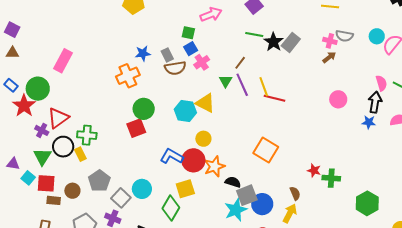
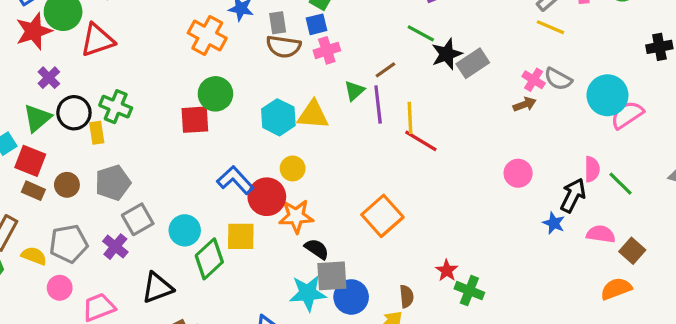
cyan circle: (377, 36) -> (607, 95), size x1.6
orange cross: (128, 76) -> (207, 36), turned 35
yellow triangle: (205, 103) -> (313, 115), turned -40
red triangle: (58, 118) -> (97, 40), moved
cyan circle: (142, 189) -> (185, 230), moved

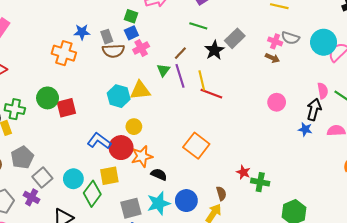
black star: (447, 54) -> (214, 50), moved
green circle: (215, 94) -> (48, 98), moved
brown arrow: (525, 104) -> (272, 58), turned 56
gray square: (332, 276) -> (131, 208), moved

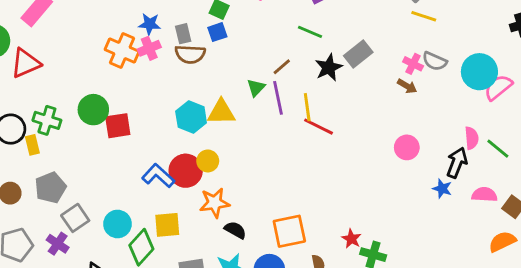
pink cross: (141, 48) -> (149, 48), moved
orange square: (196, 146) -> (289, 231), moved, turned 35
red circle: (121, 148) -> (186, 171), moved

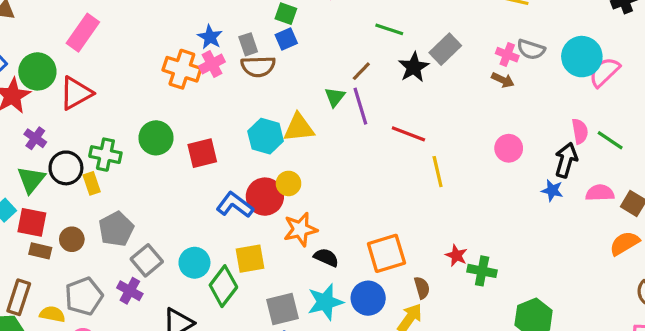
blue star: (150, 24) -> (210, 37), turned 30
yellow line: (307, 107) -> (438, 172), moved
red square: (118, 126) -> (202, 153), moved

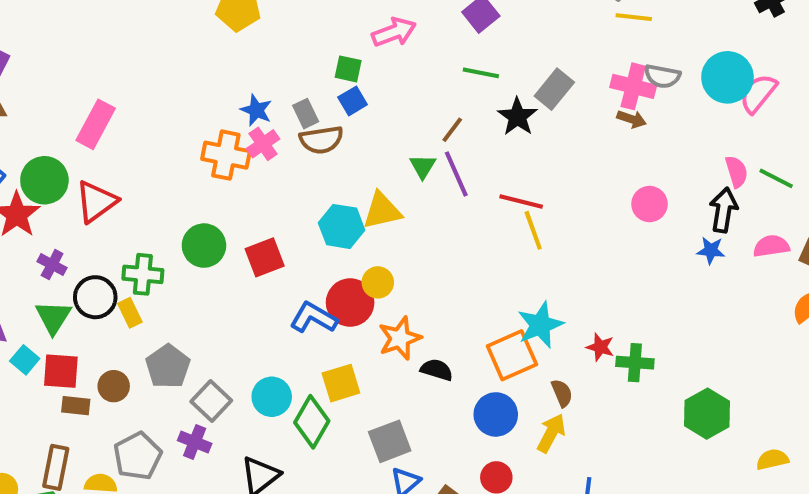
pink cross: (507, 55) -> (633, 86), size x1.5
yellow line: (438, 172) -> (533, 230), moved
cyan star: (325, 302) -> (540, 325), moved

